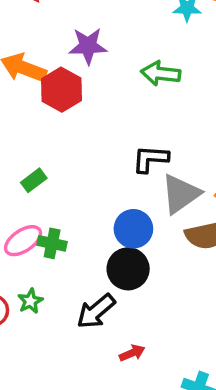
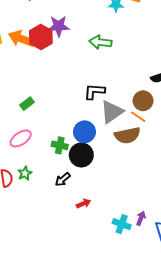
red hexagon: (61, 90) -> (41, 37), moved
green cross: (52, 243) -> (60, 145), moved
black arrow: (96, 311) -> (63, 179), size x0.7

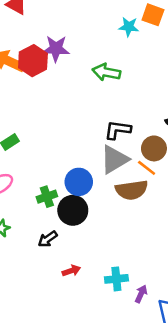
black L-shape: (94, 92) -> (118, 130), moved
green cross: (60, 145) -> (47, 197), turned -35
cyan cross: (122, 224) -> (116, 279), moved, turned -30

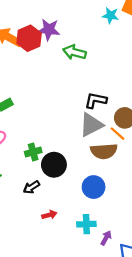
green arrow: (106, 72) -> (74, 52), moved
blue circle: (79, 182) -> (94, 187), moved

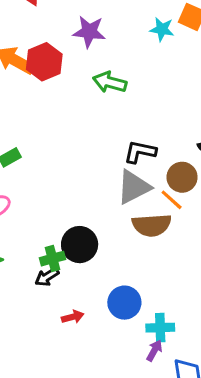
purple star: (49, 30) -> (89, 32), moved
green cross: (33, 152) -> (53, 259), moved
blue circle: (94, 187) -> (124, 303), moved
cyan cross: (86, 224) -> (160, 328), moved

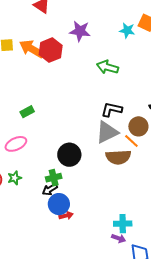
green arrow: (110, 82) -> (108, 67), moved
black circle: (80, 245) -> (69, 155), moved
blue circle: (124, 303) -> (59, 204), moved
purple arrow: (154, 350) -> (119, 238), turned 80

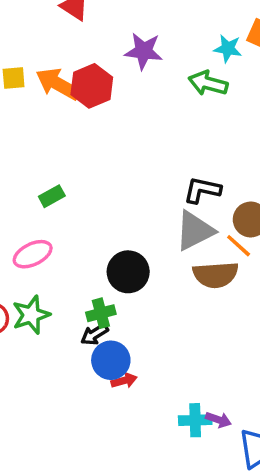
green arrow: (108, 67) -> (208, 83), moved
green star: (15, 178) -> (31, 315), size x1.5
cyan cross: (123, 224) -> (195, 420), moved

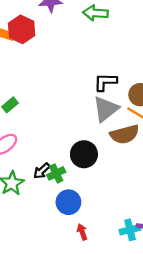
black circle: (128, 272) -> (84, 154), moved
black arrow: (94, 334) -> (42, 171), moved
red arrow: (124, 381) -> (82, 232), moved, turned -84

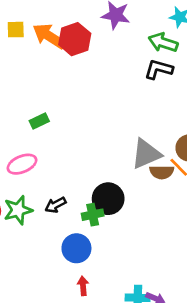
black L-shape: (105, 82) -> (159, 69), moved
brown semicircle: (125, 134) -> (162, 172), moved, size x0.7
green cross: (56, 173) -> (93, 215), moved

